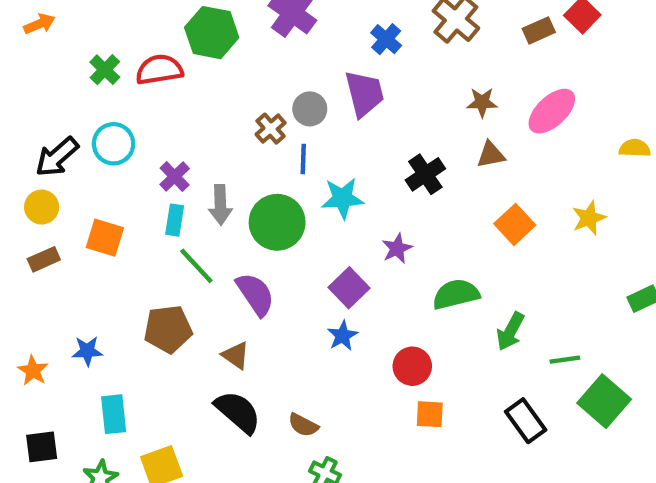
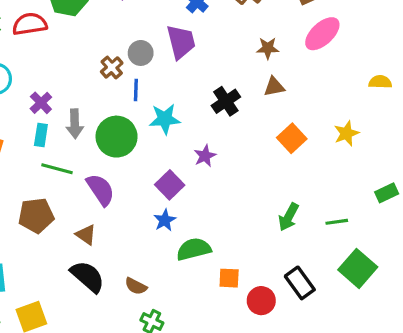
pink ellipse: (552, 111) -> (322, 34), moved
green line: (196, 266) -> (57, 169), turned -32
green semicircle: (456, 294) -> (194, 249), moved
green line: (565, 360) -> (337, 222), moved
red circle: (412, 366) -> (261, 301), moved

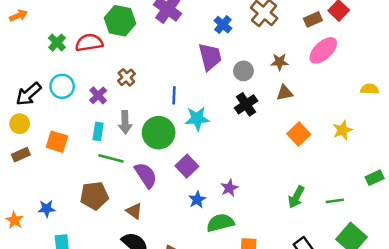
gray circle: (141, 53) -> (243, 71), moved
brown cross: (112, 67) -> (126, 77), moved
purple cross: (41, 103) -> (98, 95), moved
purple star: (205, 156) -> (229, 188), moved
purple square: (170, 185) -> (187, 166), moved

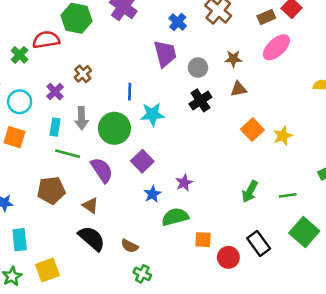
green cross: (57, 43) -> (20, 55), moved
cyan circle: (62, 86) -> (20, 102), moved
yellow star: (343, 130) -> (283, 136), moved

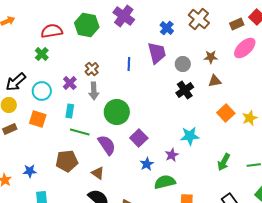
red semicircle: (46, 40) -> (52, 31), moved
blue line: (130, 92) -> (129, 64), moved
cyan star: (152, 114) -> (190, 136), moved
gray arrow: (82, 118) -> (94, 91), moved

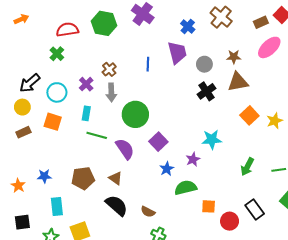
brown triangle: (215, 81) -> (238, 82), size x1.5
brown pentagon: (67, 161) -> (83, 178), moved

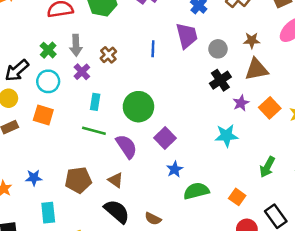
green cross: (57, 54) -> (48, 50), moved
gray arrow: (111, 92) -> (76, 45), moved
cyan rectangle: (86, 113) -> (95, 102), moved
purple star: (193, 159) -> (241, 103), moved
orange square: (209, 206) -> (237, 197), moved, turned 32

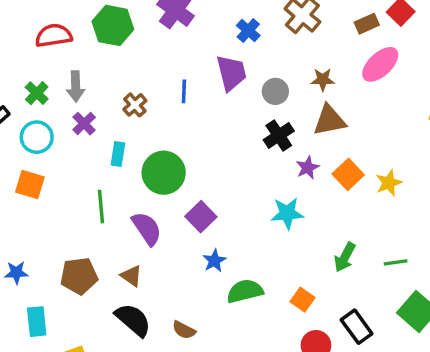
brown cross: (108, 55) -> (135, 105), moved
cyan rectangle: (95, 102) -> (118, 154), moved
green line: (94, 131) -> (101, 207), turned 70

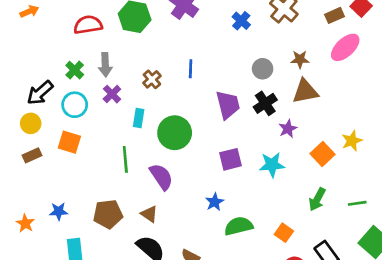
purple trapezoid: (231, 73) -> (228, 105), moved
orange square: (348, 174) -> (323, 154), moved
purple square: (201, 217) -> (231, 159), moved, turned 30

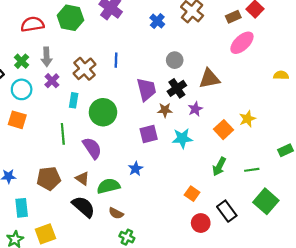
brown star: (300, 59) -> (165, 110), moved
brown cross: (152, 79) -> (85, 69), size x1.5
green semicircle: (239, 226) -> (108, 186), moved

